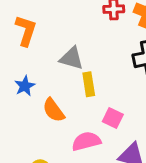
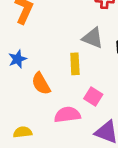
gray triangle: (72, 58) -> (93, 38), moved

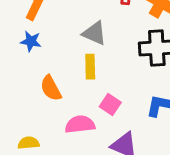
gray triangle: (93, 38) -> (94, 33), moved
blue star: (18, 59) -> (31, 41), moved, turned 30

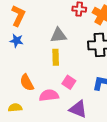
gray triangle: (94, 33) -> (58, 35), turned -30
orange semicircle: (51, 88) -> (27, 83), moved

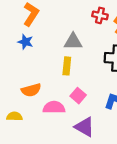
orange semicircle: (27, 83) -> (31, 90), turned -84

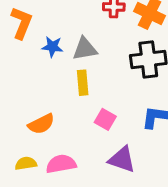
blue star: (25, 42) -> (52, 47), moved
pink semicircle: (54, 107) -> (61, 164), moved

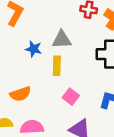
blue star: (52, 47) -> (34, 49), moved

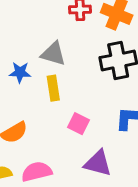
gray triangle: (62, 40) -> (53, 54), turned 30

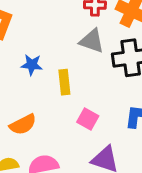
gray triangle: (53, 54) -> (92, 41), moved

